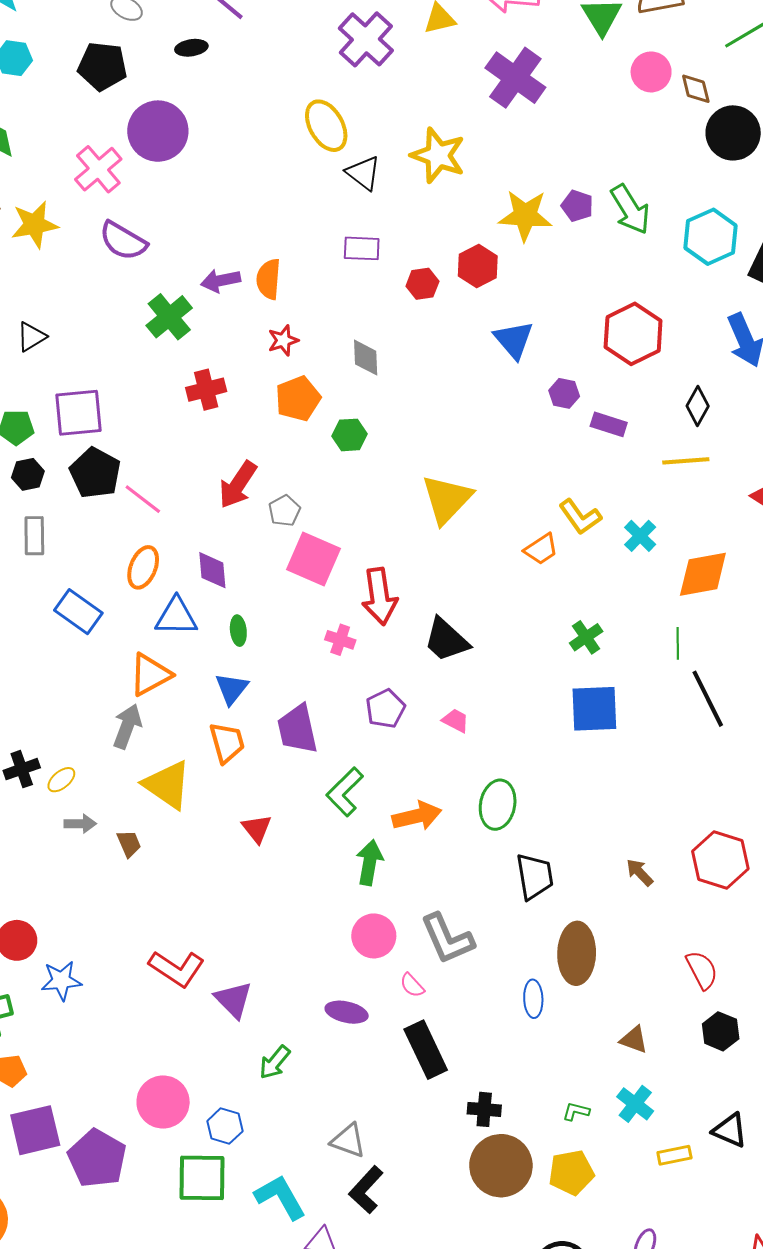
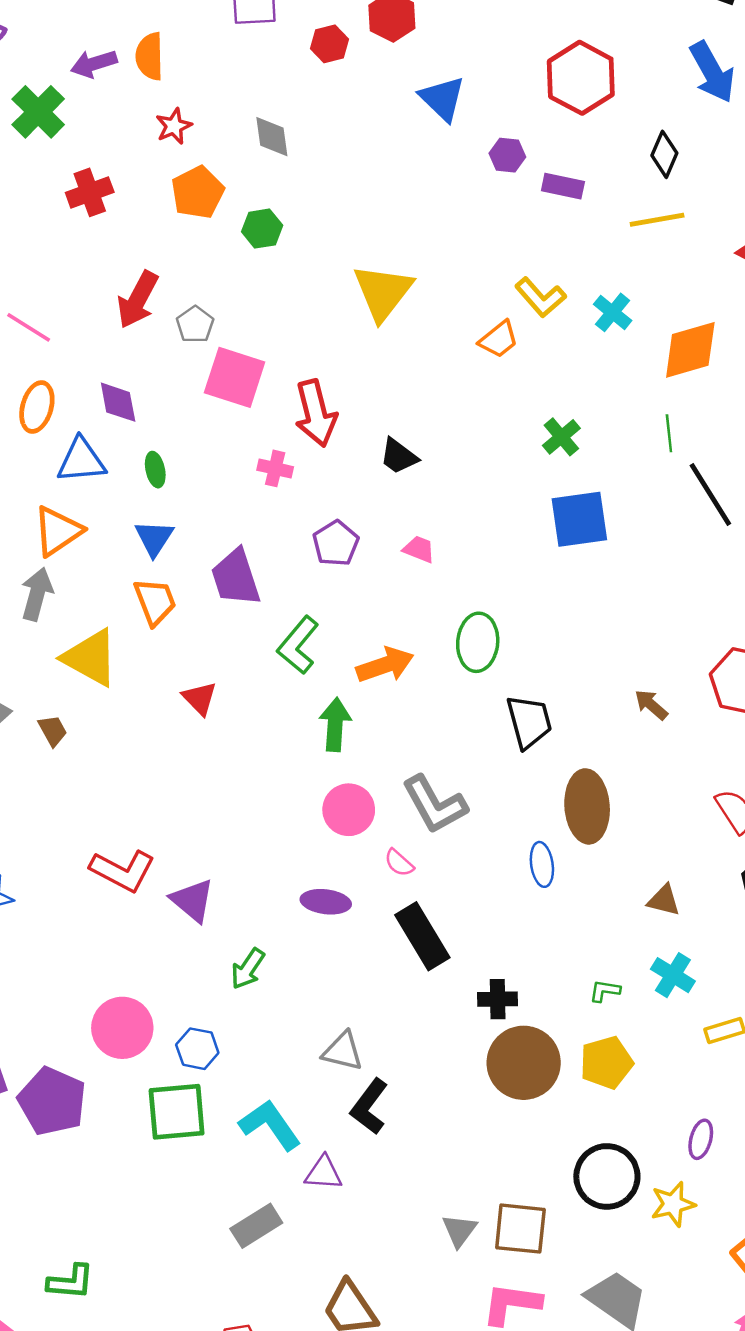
black trapezoid: (446, 640) -> (399, 456), size x0.7

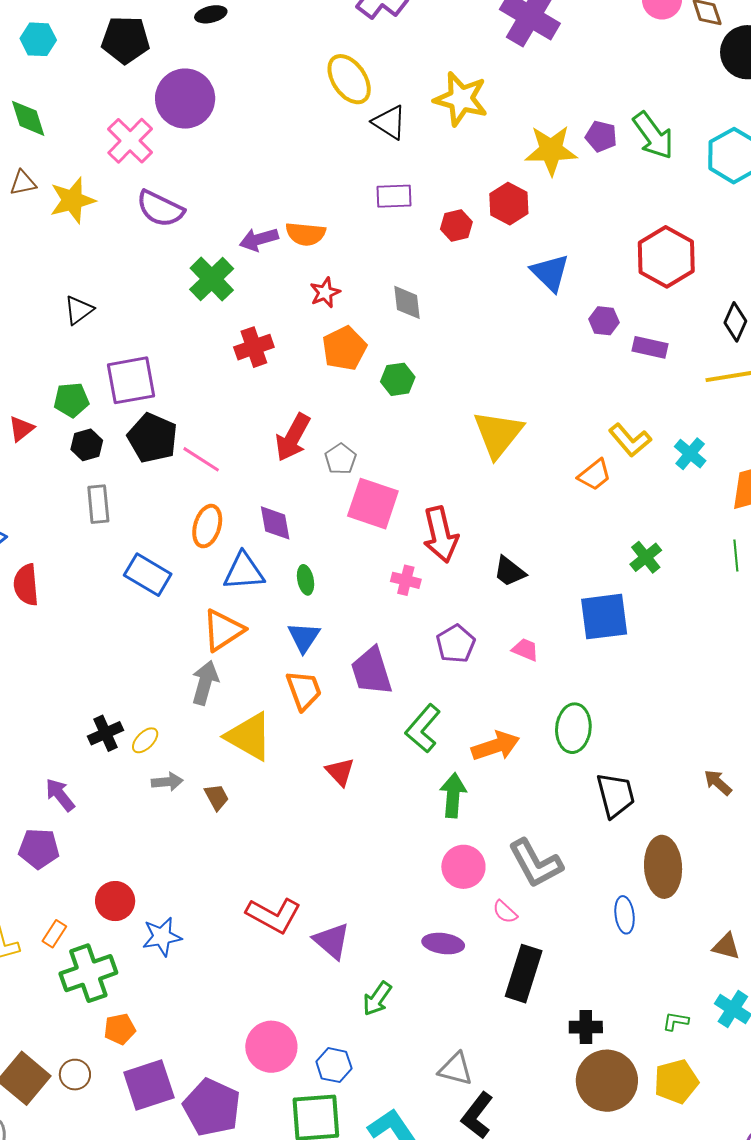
orange semicircle: (150, 56) -> (306, 234), turned -84
blue square: (579, 519) -> (604, 617), moved
black rectangle: (422, 936) -> (524, 974), turned 48

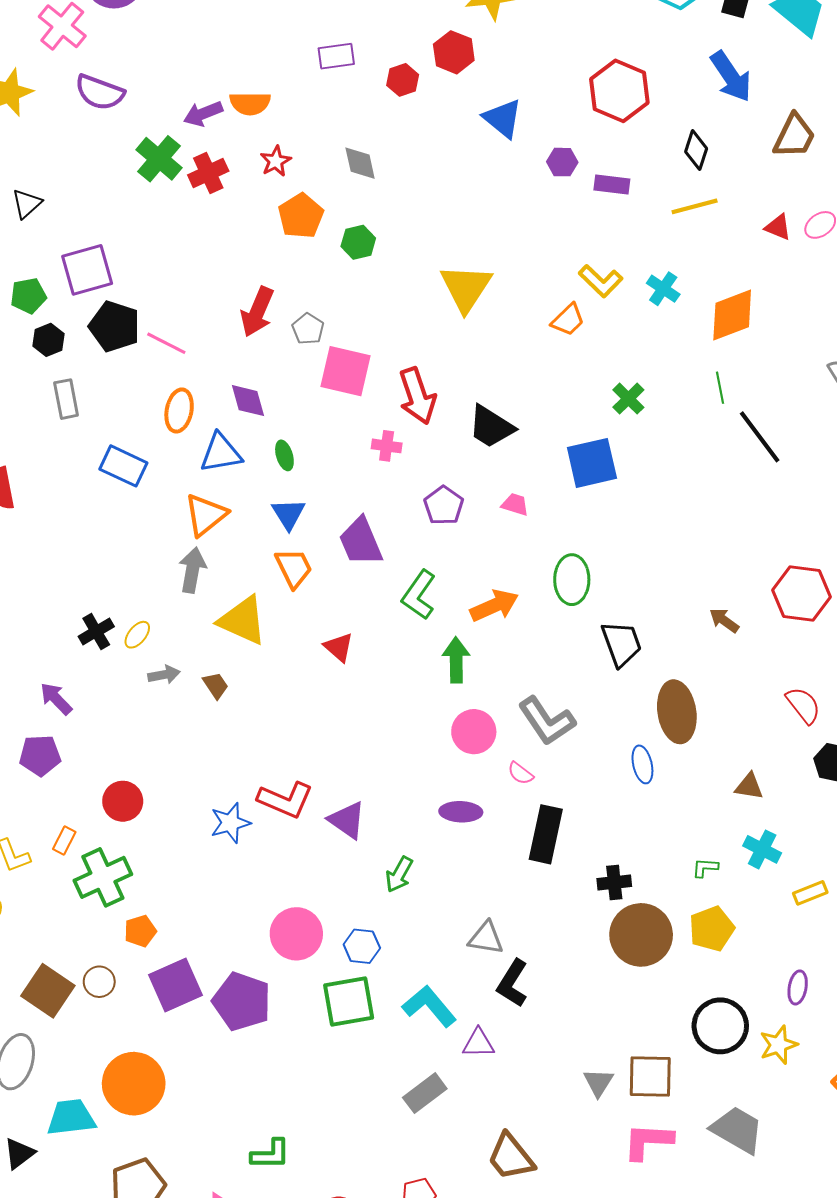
red cross: (254, 347) -> (208, 173), moved
black trapezoid: (509, 572) -> (491, 427), size x1.4
blue star: (162, 937) -> (230, 823), moved

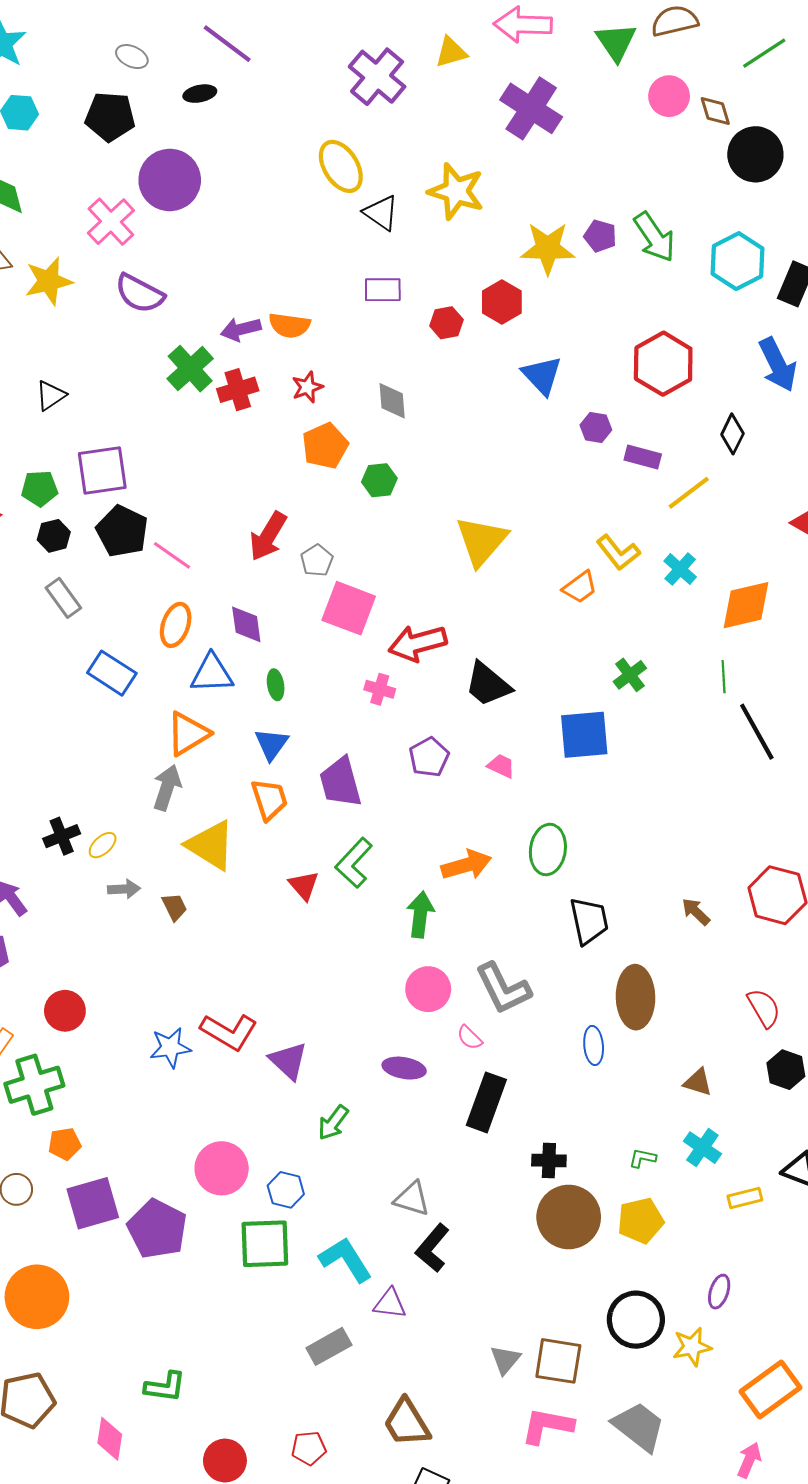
yellow line: (695, 206) -> (689, 493), moved, turned -30
red arrow: (417, 396) -> (418, 643), turned 86
gray rectangle: (66, 399) -> (63, 598), turned -33
green L-shape: (419, 595) -> (354, 863), moved

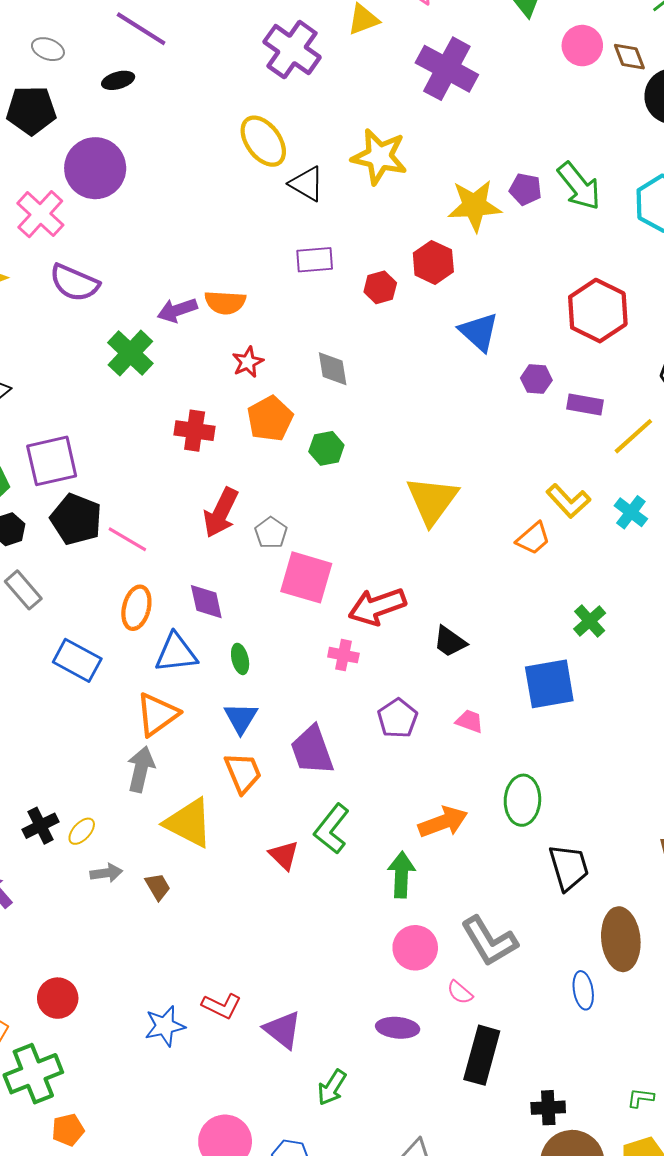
red cross: (238, 390) -> (195, 431), moved, turned 30
black trapezoid: (488, 684) -> (450, 642), size x0.7
red L-shape: (229, 1032) -> (222, 1006), size x0.7

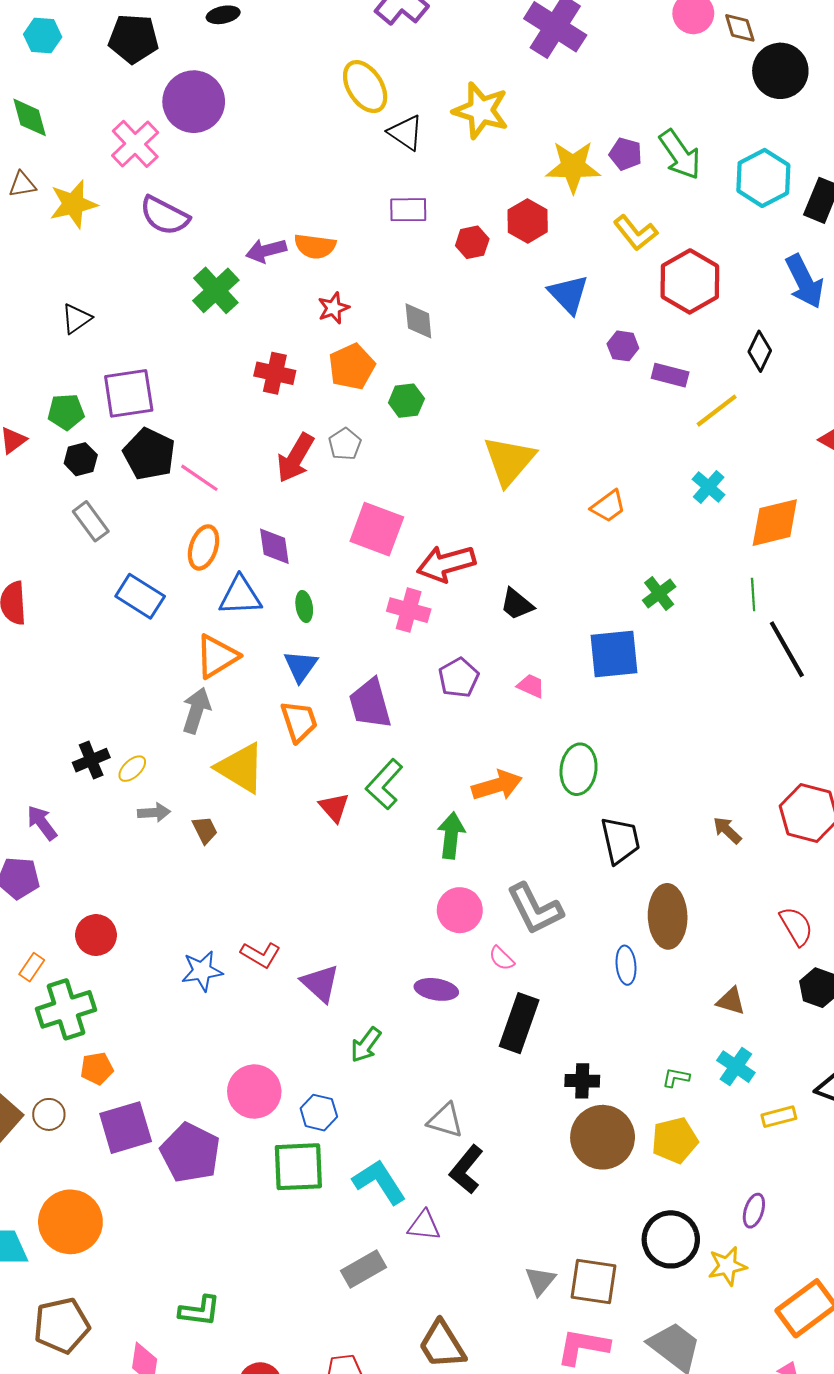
yellow L-shape: (568, 501) -> (635, 233), moved
gray pentagon: (271, 533) -> (345, 444), moved
pink cross: (343, 655) -> (409, 610), size x1.4

